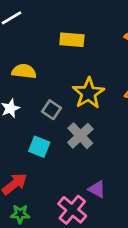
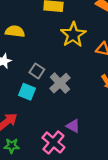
yellow star: (88, 93) -> (73, 35), moved
gray square: (51, 110) -> (37, 71), moved

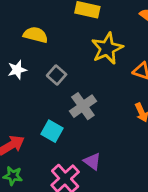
gray square: (37, 71) -> (57, 75), moved
cyan square: (27, 92) -> (52, 131), moved

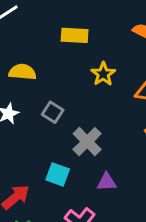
yellow star: (107, 48) -> (103, 74), size x0.7
purple triangle: (92, 161) -> (107, 182), moved, turned -30

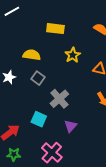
yellow semicircle: (22, 72) -> (32, 55), moved
purple triangle: (107, 182) -> (71, 126), turned -48

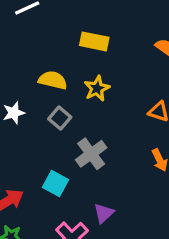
yellow star: (73, 55) -> (97, 88), moved
purple triangle: (71, 126) -> (104, 213), moved

